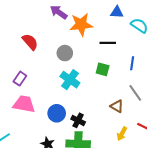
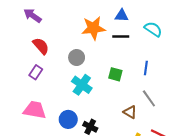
purple arrow: (59, 12) -> (33, 16), moved
blue triangle: (117, 12) -> (122, 16), moved
black line: (108, 43) -> (121, 37), moved
purple rectangle: (20, 79) -> (36, 72), moved

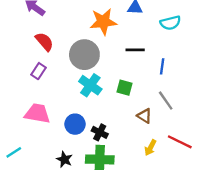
cyan semicircle: (153, 29) -> (170, 23), turned 132
black line: (121, 37) -> (135, 50), moved
gray circle: (77, 57) -> (84, 55), size x1.6
green square: (115, 74) -> (124, 88), moved

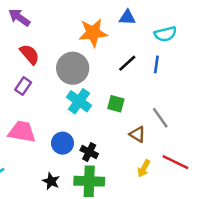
black line: (135, 50) -> (127, 63), turned -42
blue line: (162, 66) -> (156, 64), moved

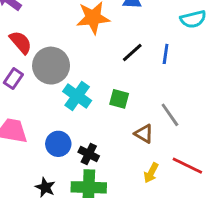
cyan semicircle: (165, 34) -> (193, 19), moved
gray circle: (73, 68) -> (51, 66), moved

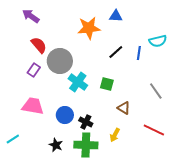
cyan semicircle: (193, 19) -> (158, 41), moved
gray line: (170, 115) -> (156, 91), moved
yellow arrow: (151, 173) -> (115, 135), moved

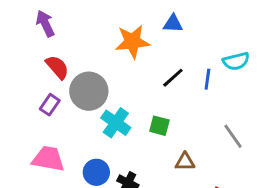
purple arrow: (31, 16) -> (45, 24), turned 30
brown triangle: (124, 108) -> (185, 162), turned -32

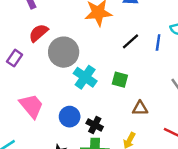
red semicircle: (57, 67) -> (38, 33), turned -90
purple rectangle: (50, 105) -> (15, 58), moved
pink trapezoid: (48, 159) -> (31, 106), turned 40

